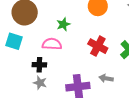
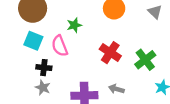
cyan square: (14, 41) -> (33, 41), moved
pink semicircle: (52, 44) -> (60, 46), turned -120

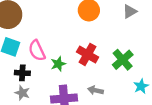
gray triangle: (155, 12) -> (130, 11), turned 48
green star: (74, 25) -> (58, 64), moved

